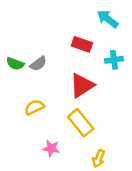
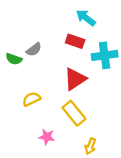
cyan arrow: (108, 19) -> (86, 18), moved
cyan cross: (114, 60) -> (105, 55), size x1.5
gray semicircle: (38, 64) -> (34, 50), moved

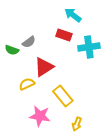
red triangle: (75, 79) -> (44, 67), moved
pink star: (47, 137) -> (40, 116), size x1.5

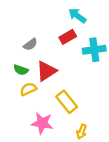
red rectangle: (64, 35) -> (68, 37), turned -49
green semicircle: (12, 50) -> (21, 70), moved

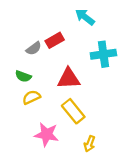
red rectangle: (68, 37) -> (55, 40), moved
red triangle: (46, 71) -> (69, 79), moved, turned 30

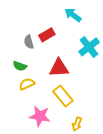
gray semicircle: (34, 48) -> (29, 42), turned 112
cyan cross: (103, 54) -> (89, 47), turned -30

